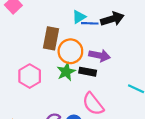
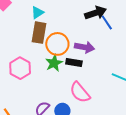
cyan triangle: (79, 17) -> (37, 13), moved
blue line: (90, 23) -> (107, 23), moved, turned 56

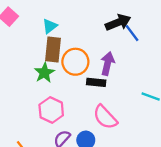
purple arrow: (85, 47) -> (108, 64), turned -84
green star: (54, 63) -> (44, 73), moved
pink hexagon: (20, 68) -> (51, 110), moved

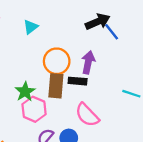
brown rectangle: (53, 49) -> (56, 86), moved
green star: (44, 73) -> (25, 92), moved

